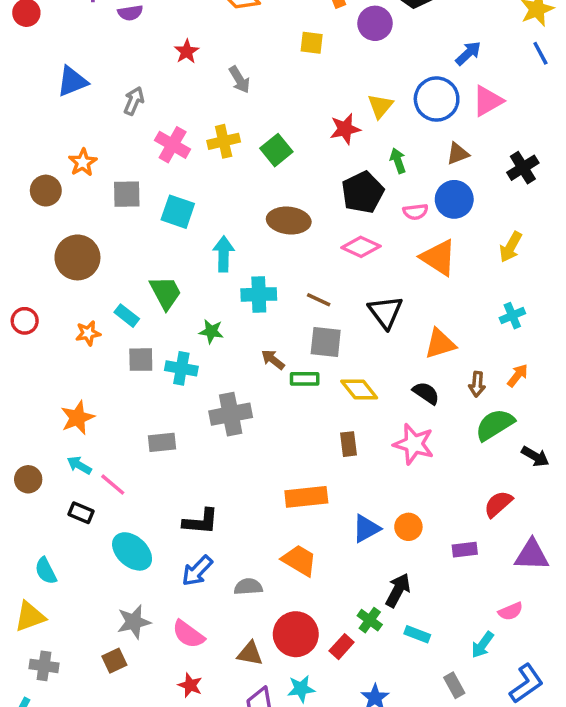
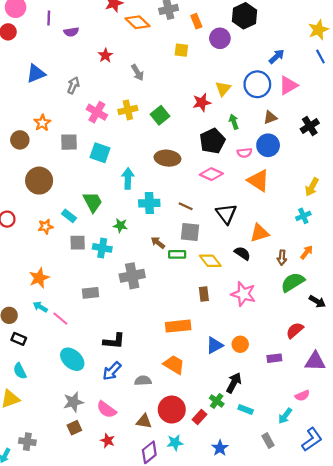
yellow arrow: (511, 247) -> (312, 187), moved
black semicircle: (426, 393) -> (242, 253), moved
black rectangle: (81, 513) -> (19, 339), moved
brown square: (114, 661) -> (74, 428), moved
gray cross: (44, 666) -> (27, 442), moved

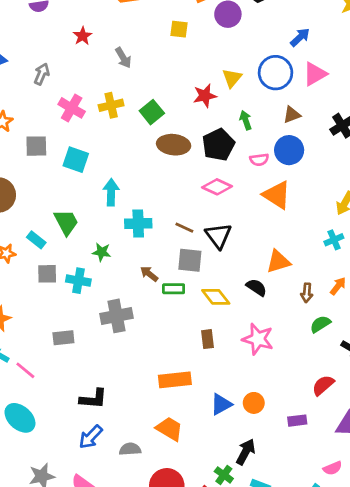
brown ellipse: (167, 158) -> (174, 145), moved
black triangle: (226, 214) -> (218, 236), moved
green semicircle: (293, 282) -> (320, 324), size x0.7
cyan ellipse: (72, 359) -> (20, 418), moved

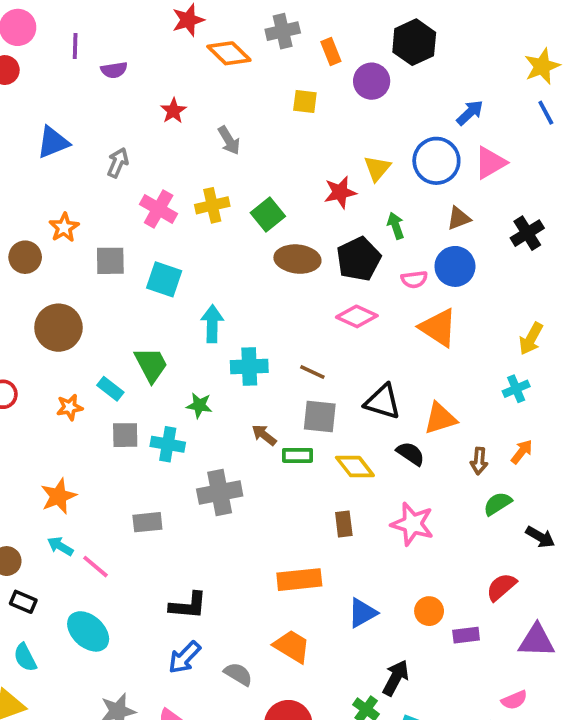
black triangle: (218, 236) -> (383, 402), moved, turned -36
orange circle: (254, 403) -> (429, 611), moved
gray semicircle: (130, 449) -> (238, 674), turned 35

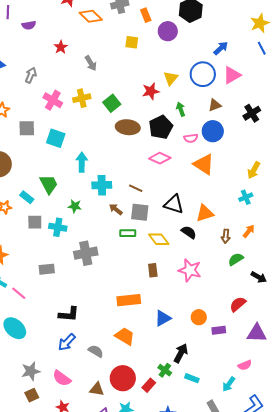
brown arrow: (264, 435) -> (116, 209), moved

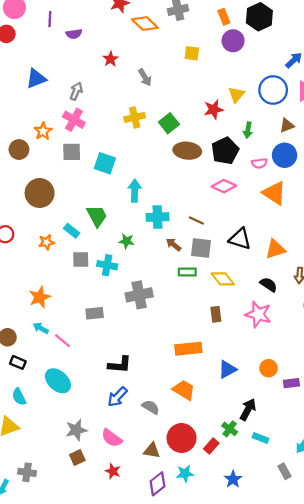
orange rectangle: (146, 15) -> (224, 17), moved
pink cross: (53, 100) -> (74, 120), moved
green arrow: (181, 109) -> (248, 130), turned -152
black semicircle: (189, 232) -> (269, 285), moved

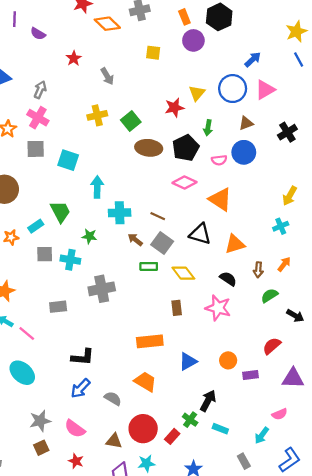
purple semicircle: (74, 34) -> (38, 34), turned 40
orange triangle: (274, 193) -> (220, 199), moved
cyan rectangle: (72, 231) -> (36, 226), turned -72
gray square: (201, 248) -> (162, 243), turned 30

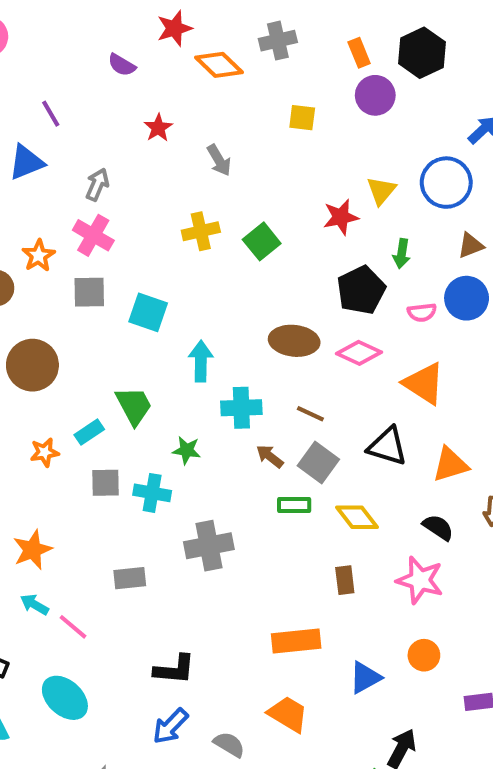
purple line: (14, 19) -> (51, 114), moved, turned -32
purple semicircle: (38, 34) -> (122, 65), moved
brown ellipse: (149, 148) -> (294, 341), moved
orange circle: (228, 360) -> (424, 655), moved

